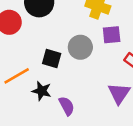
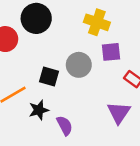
black star: (42, 91) -> (39, 110), turned -30

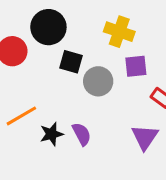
black square: (49, 76) -> (71, 62), moved
purple semicircle: (65, 126) -> (82, 134), moved

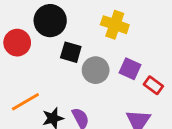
purple square: (136, 66) -> (130, 69), moved, turned 30

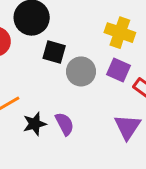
yellow cross: (115, 25) -> (120, 33), moved

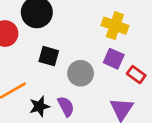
black square: (54, 52) -> (49, 56), moved
gray circle: (81, 71) -> (81, 73), moved

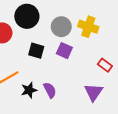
purple square: (114, 59) -> (64, 51), moved
gray circle: (81, 73) -> (61, 27), moved

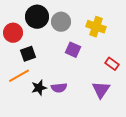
gray circle: (61, 27) -> (61, 22), moved
black square: (36, 51) -> (28, 54), moved, turned -35
purple semicircle: (50, 90) -> (59, 88), turned 112

